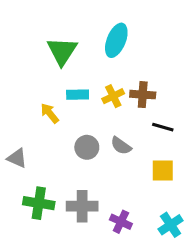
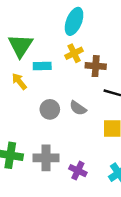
green triangle: (62, 51) -> (20, 46), moved
yellow cross: (113, 96) -> (74, 53), moved

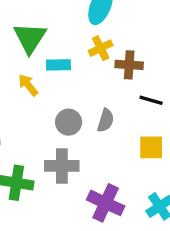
gray semicircle: (78, 108) -> (106, 120), turned -108
gray cross: (46, 158) -> (62, 166), moved
purple cross: (78, 171) -> (106, 203), size x1.5

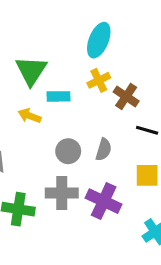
brown cross: (129, 65) -> (126, 96), turned 30
yellow arrow: (28, 85) -> (30, 116), turned -30
purple cross: (106, 203) -> (104, 201), moved

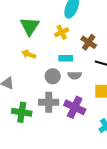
yellow cross: (99, 80) -> (62, 32), moved
cyan rectangle: (59, 96) -> (66, 58), moved
gray semicircle: (104, 150) -> (75, 75), turned 72

